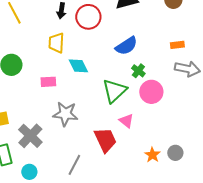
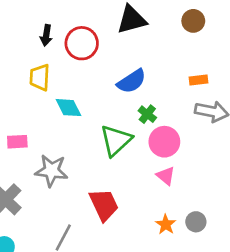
pink rectangle: (48, 82) -> (17, 142), moved
pink triangle: (126, 121) -> (166, 176), moved

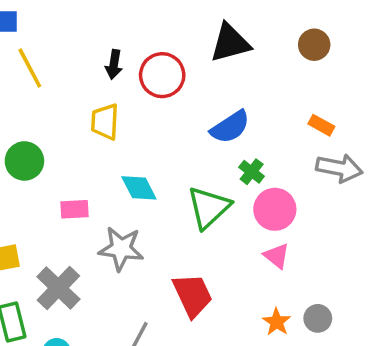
orange rectangle: (199, 80) -> (321, 125), turned 36
cyan diamond: (69, 108) -> (139, 188), moved

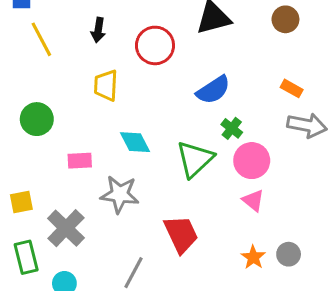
black arrow: (114, 64) -> (98, 30), moved

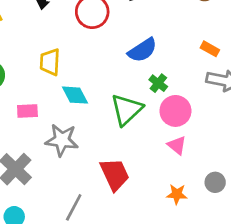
yellow trapezoid: (106, 85) -> (50, 62), moved
gray circle: (289, 254) -> (215, 182), moved
orange star: (253, 257) -> (177, 194), turned -30

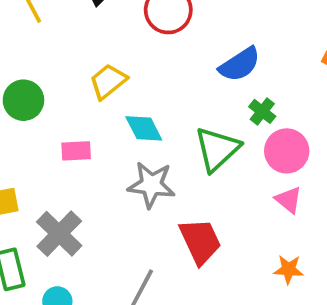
yellow trapezoid: (50, 62) -> (108, 81), turned 48
gray star: (62, 140) -> (151, 185), moved

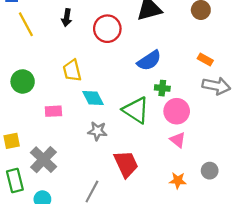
yellow trapezoid: (108, 81) -> (72, 70), turned -65
green cross: (262, 111) -> (162, 88), turned -32
green triangle: (217, 149) -> (136, 110), turned -44
gray star: (151, 185) -> (97, 131), size x0.7

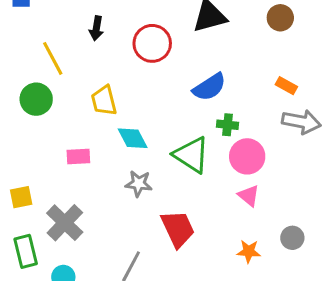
yellow line: (26, 24) -> (53, 58), moved
green circle: (23, 81) -> (36, 99), moved

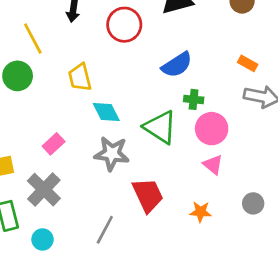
pink rectangle: (78, 156) -> (54, 144), moved, turned -40
gray star: (139, 184) -> (112, 154), size x1.4
orange star: (249, 251) -> (200, 212), moved

